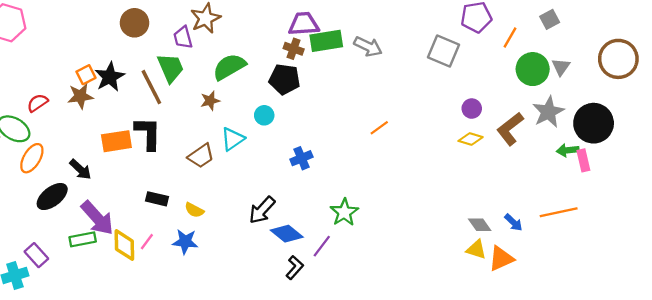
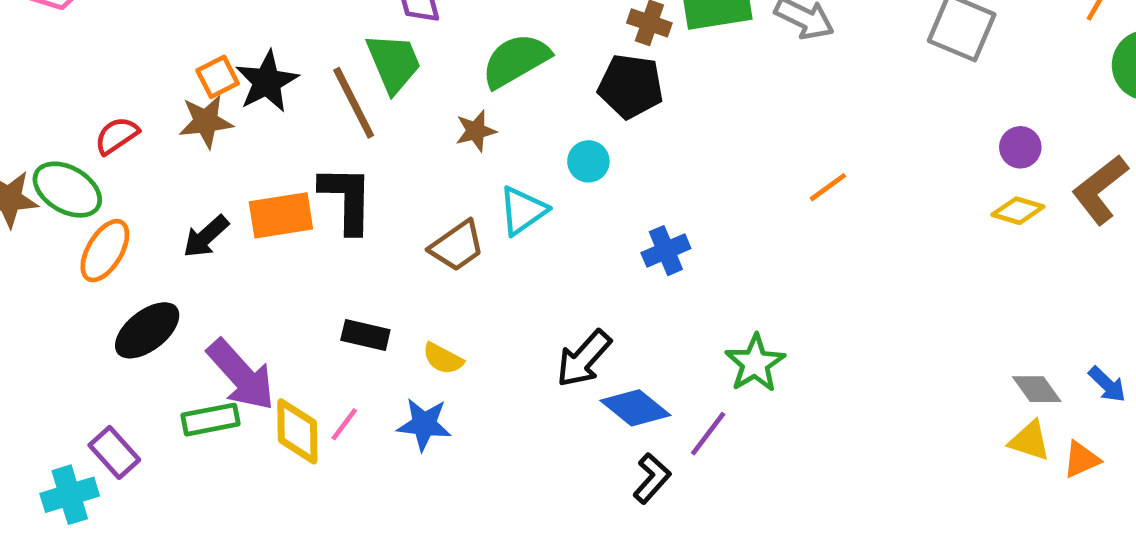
black arrow: (80, 169) -> (206, 236), moved, turned 95
orange triangle: (501, 259) -> (1081, 459), size x0.7

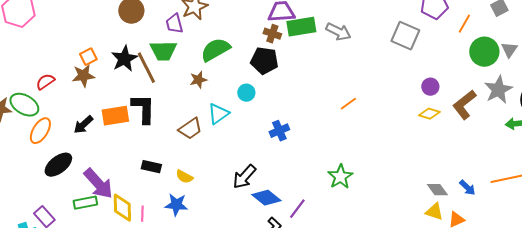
green trapezoid: (394, 63) -> (163, 51), turned 112
black star: (267, 82) -> (124, 59), moved
green star: (755, 363) -> (340, 177), moved
pink line: (344, 424) -> (142, 214), moved, turned -35

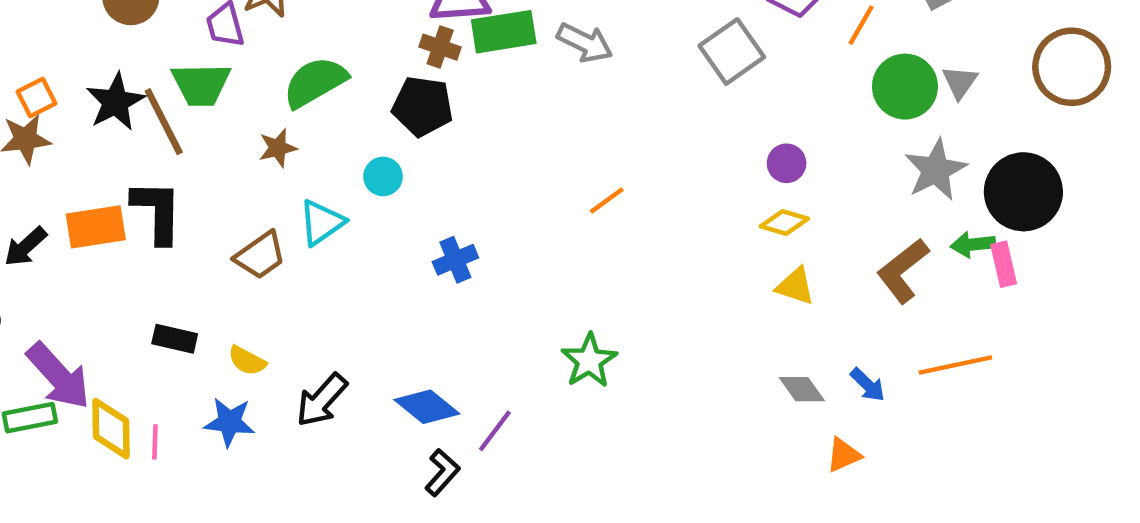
gray square: (405, 36) -> (732, 51), turned 32
brown L-shape: (464, 105) -> (903, 271), moved
black arrow: (244, 177) -> (322, 400), moved
yellow triangle: (434, 212) -> (795, 286), moved

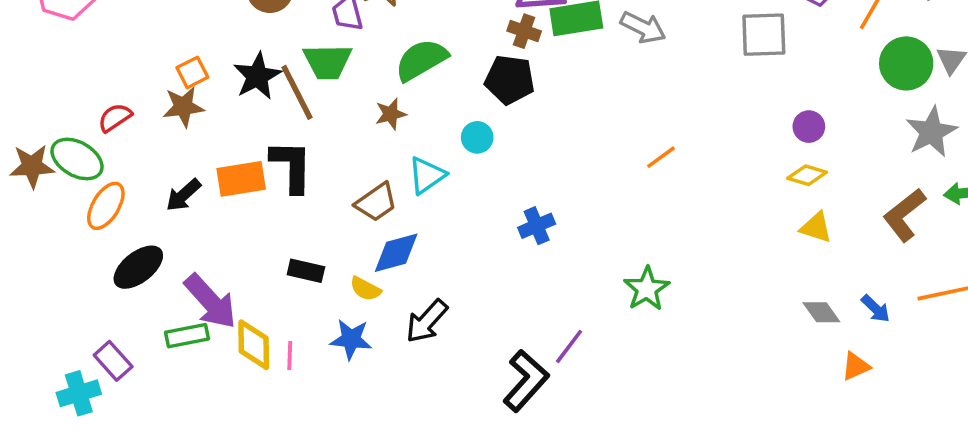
gray square: (732, 51) -> (764, 35), turned 33
blue cross: (455, 260) -> (537, 226), moved
blue diamond: (427, 407) -> (396, 253), moved, turned -54
black L-shape: (442, 473) -> (526, 381), size x1.6

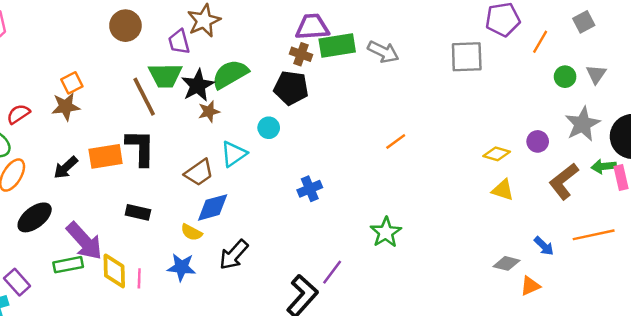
green circle: (906, 63) -> (565, 77), size x0.6
black star: (257, 76) -> (198, 85), moved
purple circle: (809, 127) -> (538, 141), moved
black rectangle: (306, 271) -> (138, 212), moved
gray diamond: (821, 312) -> (507, 263), moved, turned -40

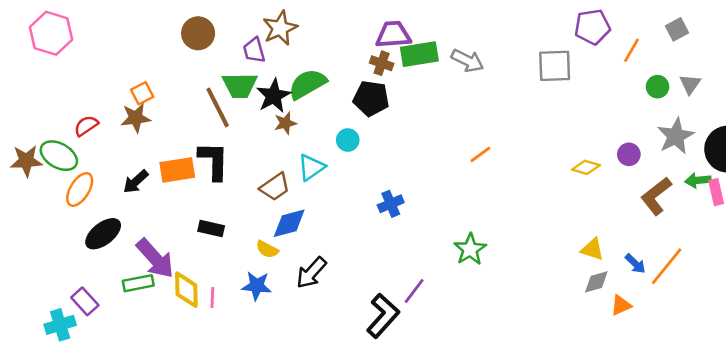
yellow triangle: (503, 190) -> (592, 249), moved
orange line: (594, 235) -> (667, 266), moved, turned -39
gray diamond: (507, 263) -> (596, 282), turned -30

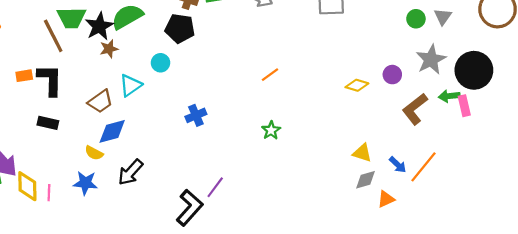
orange rectangle: (177, 170) -> (24, 76), moved, size x0.6
black rectangle: (211, 229) -> (48, 123), moved
green star: (470, 249) -> (271, 130), moved, size x0.7

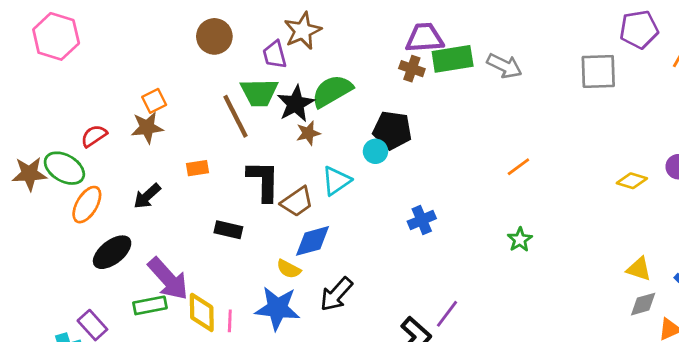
black pentagon: (180, 28) -> (392, 130), moved
black L-shape: (50, 80) -> (263, 181), moved
blue star: (85, 183) -> (277, 308), size x1.4

